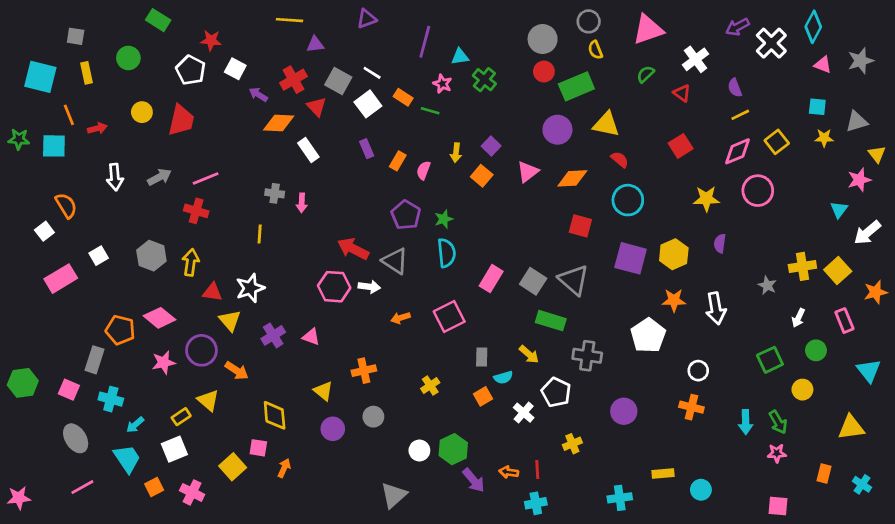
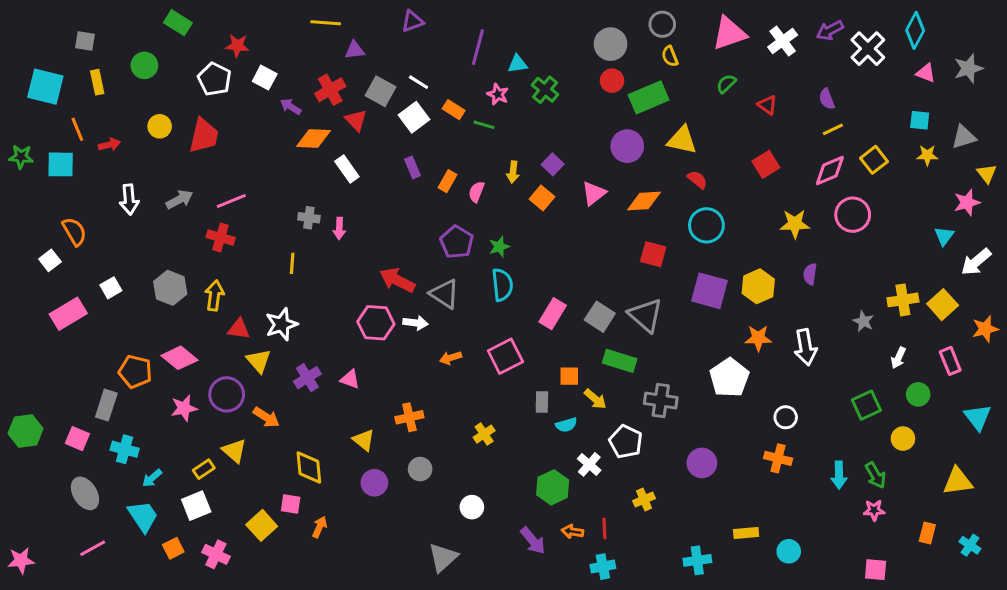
white cross: (696, 59) -> (783, 41), moved
orange square: (483, 396) -> (569, 376), moved, turned 30
green hexagon: (453, 449) -> (553, 487), moved

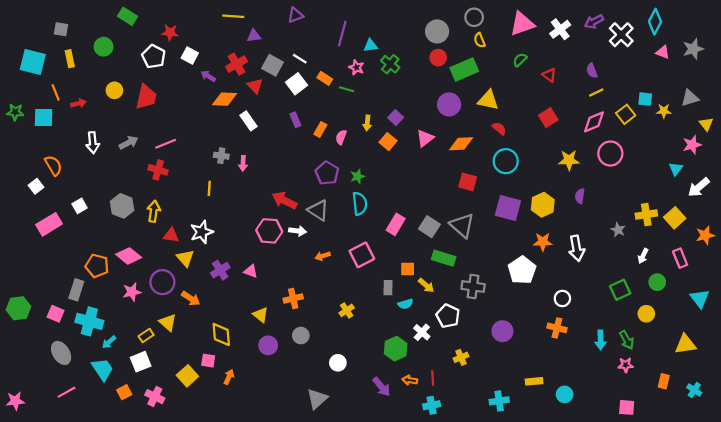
cyan square: (920, 120) -> (645, 99), moved
cyan cross: (125, 449) -> (89, 321), size x1.4

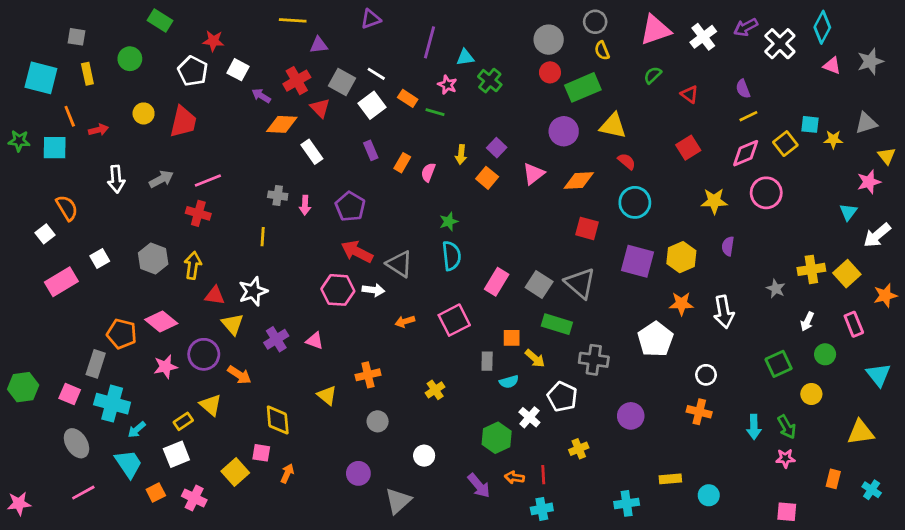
purple pentagon: (327, 173) -> (350, 207), moved
purple circle: (268, 345) -> (358, 473), moved

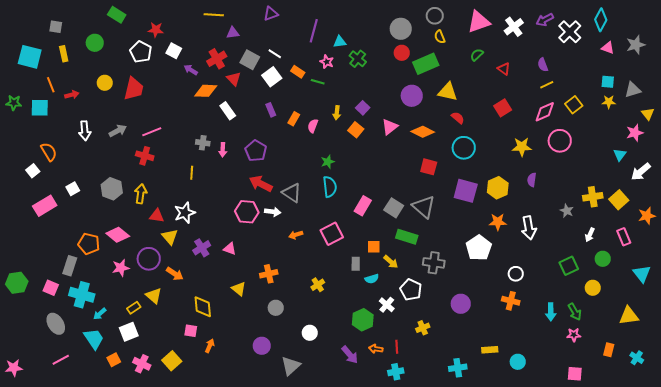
cyan square: (810, 124) -> (608, 82), moved
orange diamond: (579, 181) -> (423, 132), turned 30
yellow square: (235, 472) -> (172, 361), moved

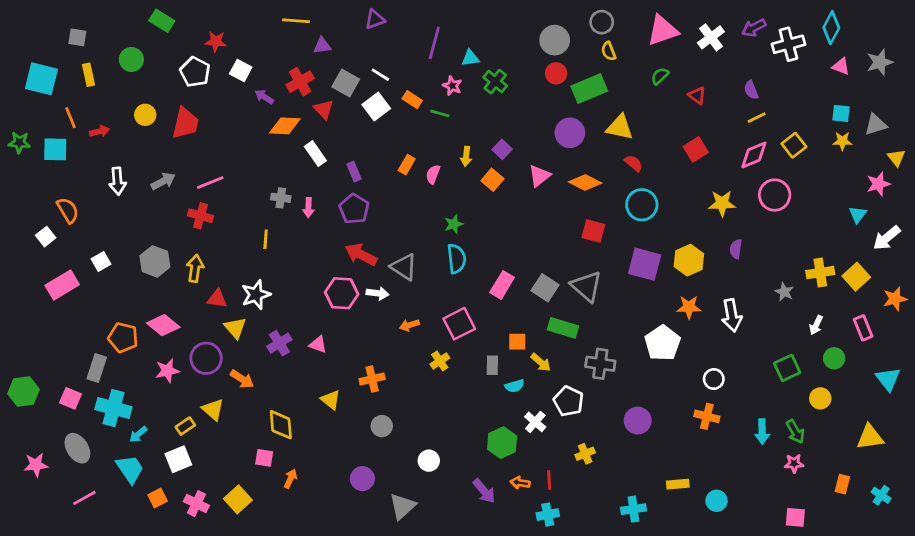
white cross: (570, 32) -> (788, 44), turned 30
purple rectangle: (271, 110) -> (354, 172), moved
yellow cross: (318, 285) -> (440, 361), moved
pink star: (14, 368) -> (36, 465), moved

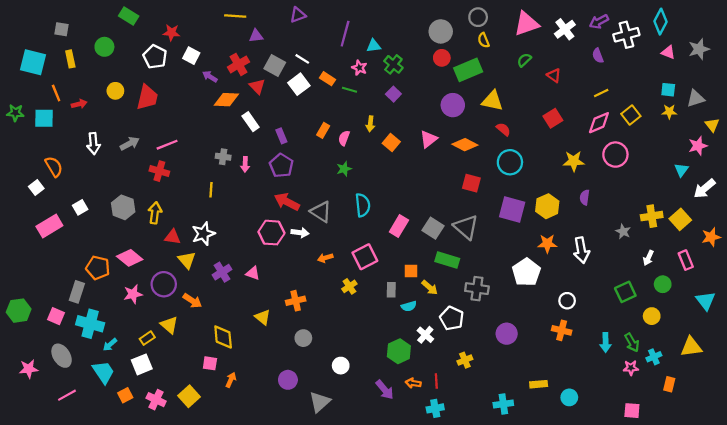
purple semicircle: (751, 90) -> (598, 56), moved
purple square: (502, 149) -> (393, 94), moved
green star: (454, 224) -> (344, 169), moved
cyan cross: (881, 495) -> (654, 357), moved, turned 32

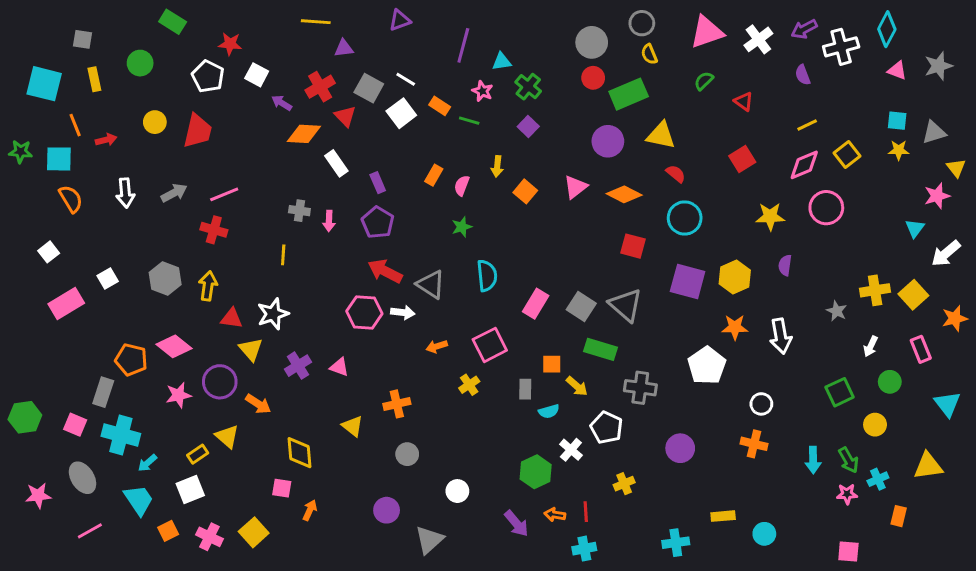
orange semicircle: (54, 167) -> (71, 199), moved

